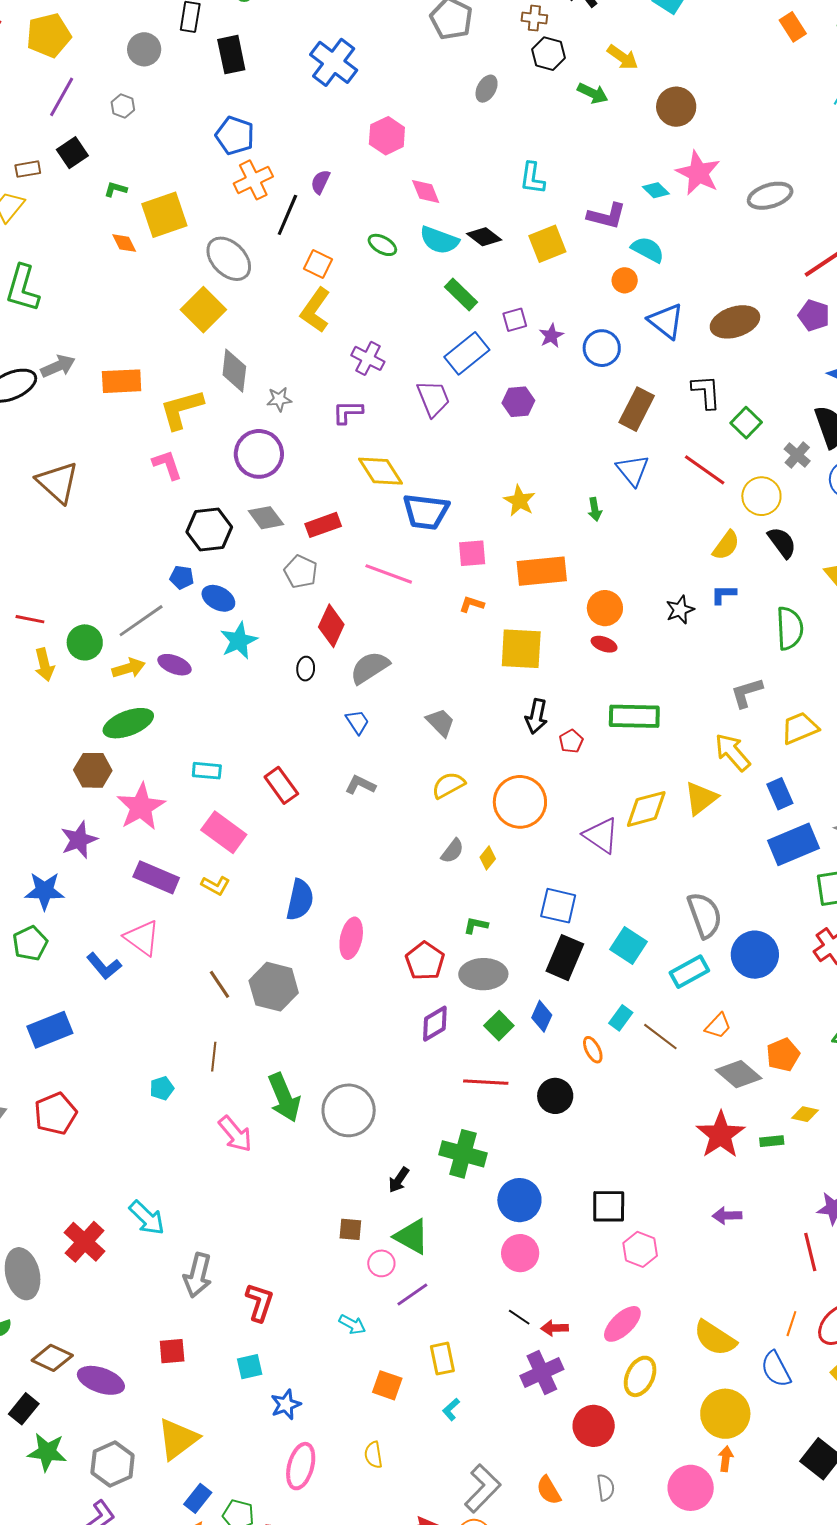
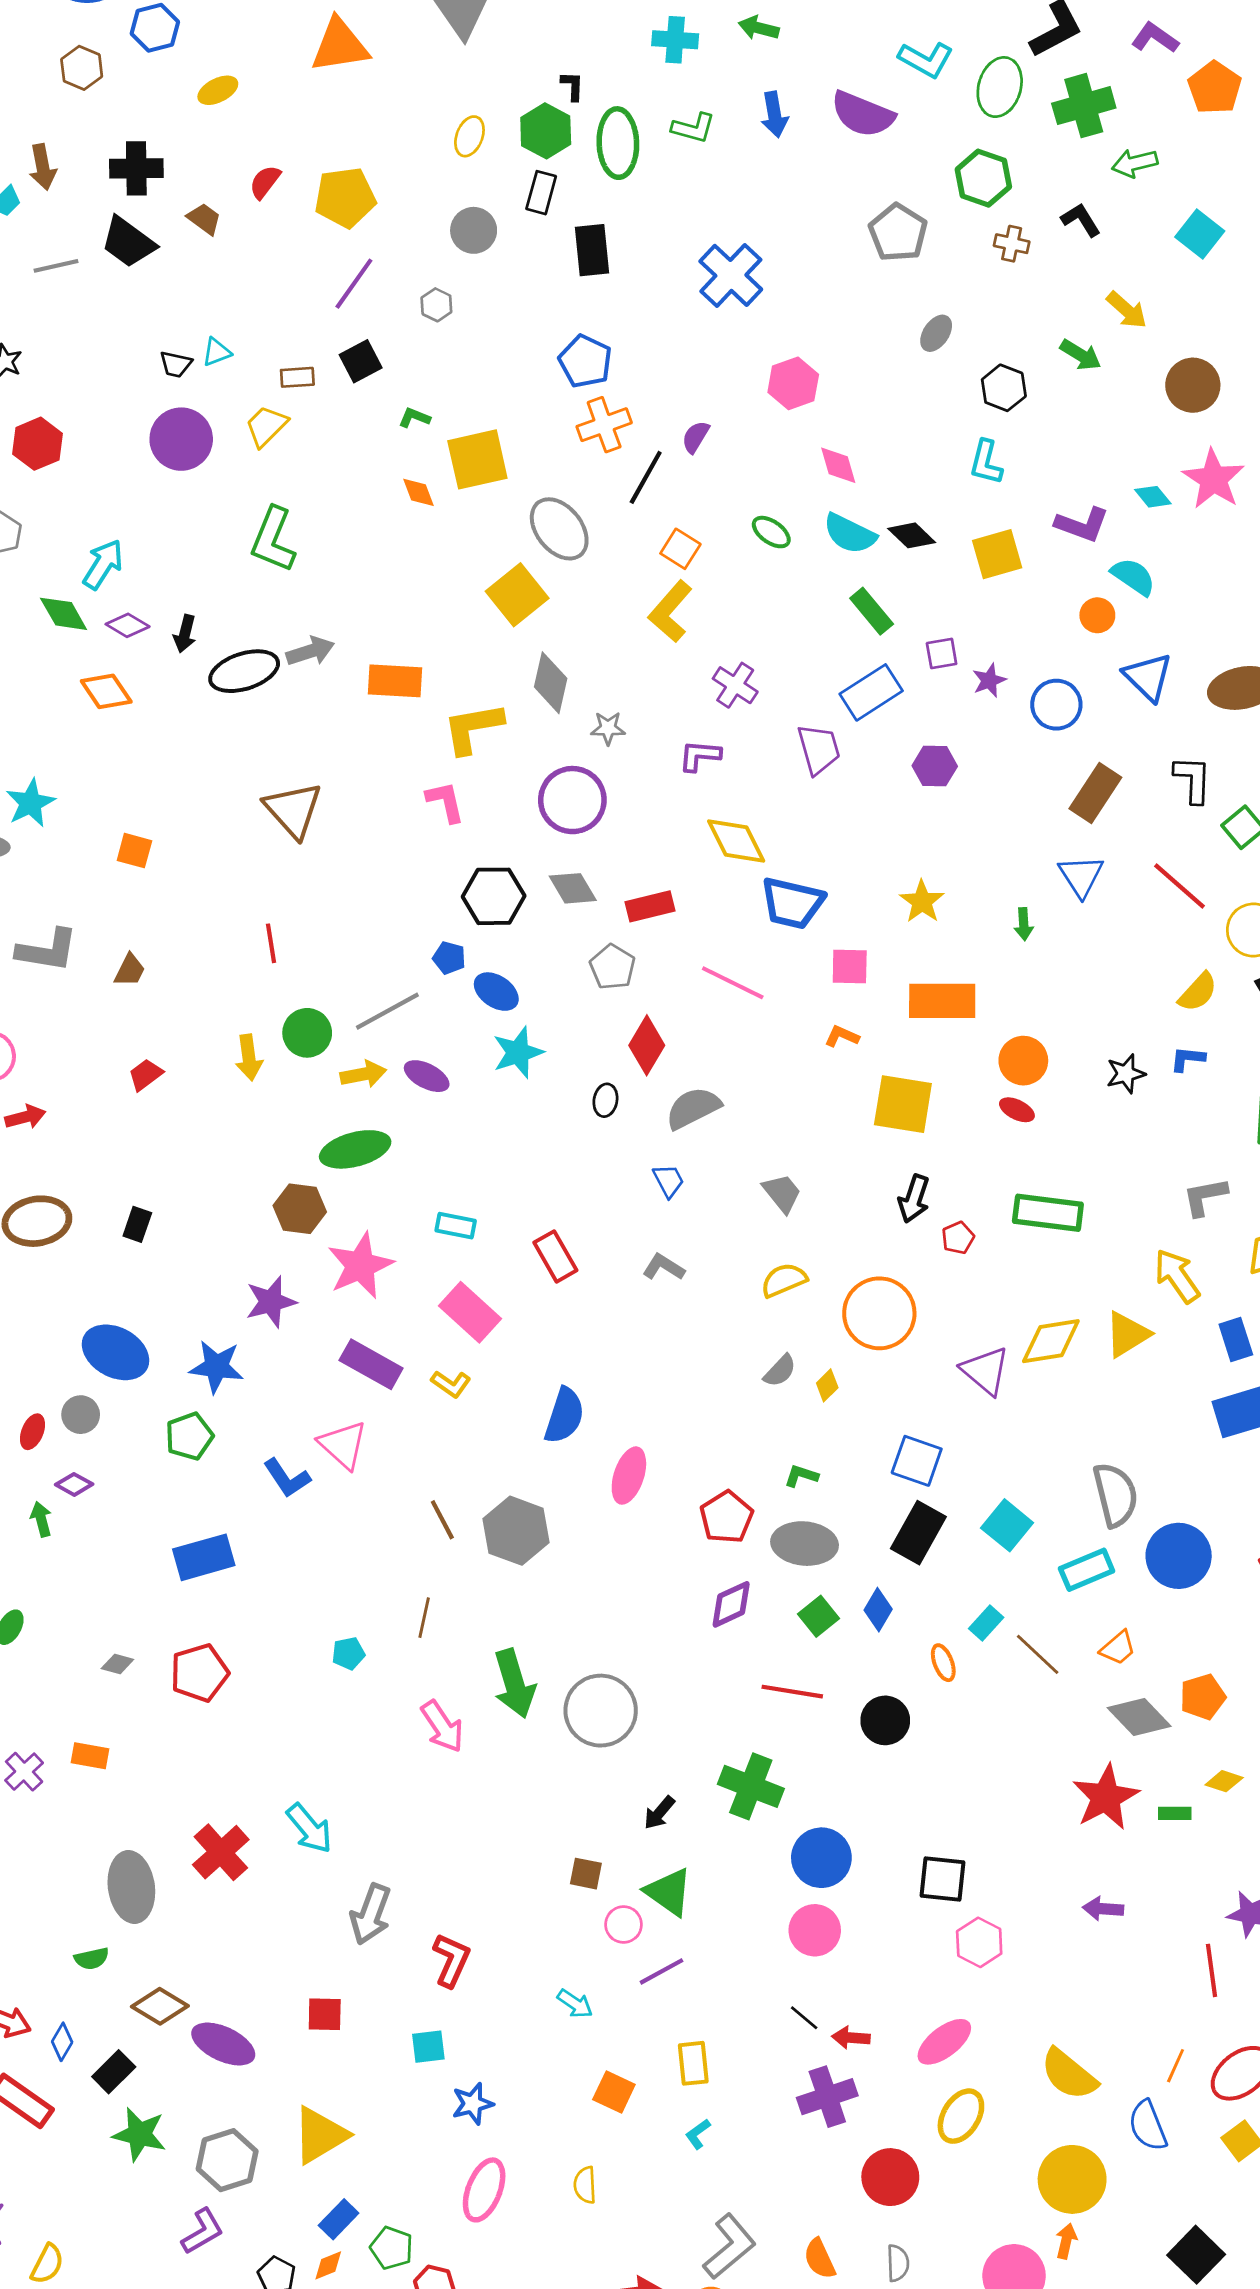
black hexagon: (548, 54) -> (1004, 388), moved
red line: (30, 619) -> (271, 943), moved, turned 64

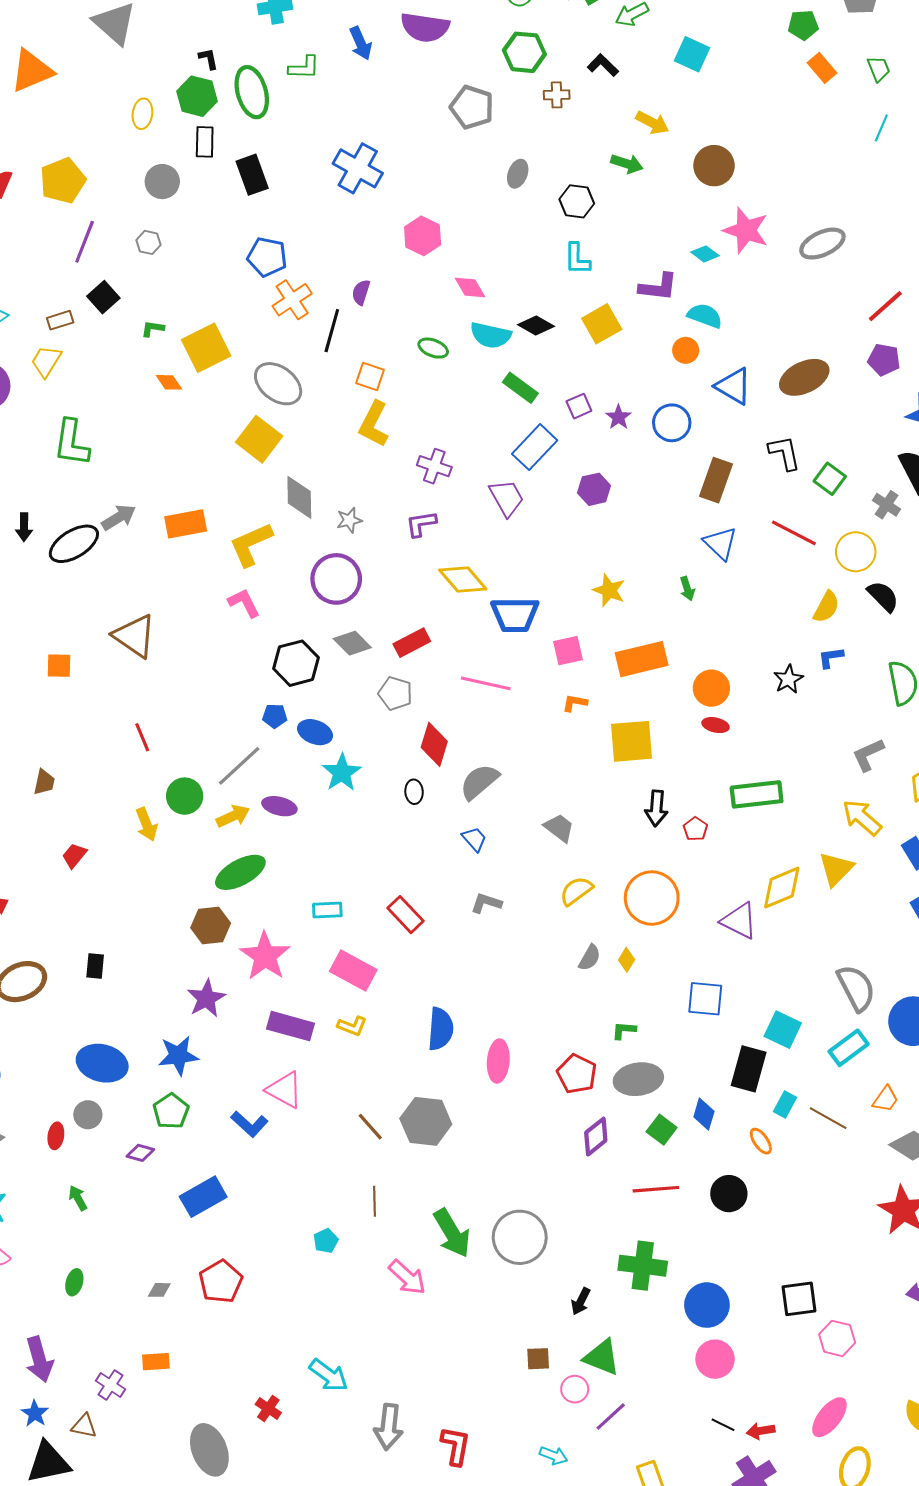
orange square: (134, 851) -> (59, 666), moved
purple diamond: (74, 1484) -> (140, 1153), moved
black rectangle: (918, 1533) -> (749, 1069), moved
red cross: (221, 1852) -> (268, 1409), size x0.6

